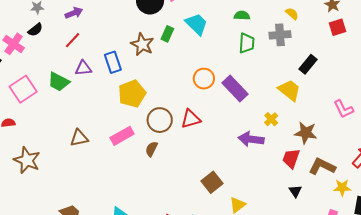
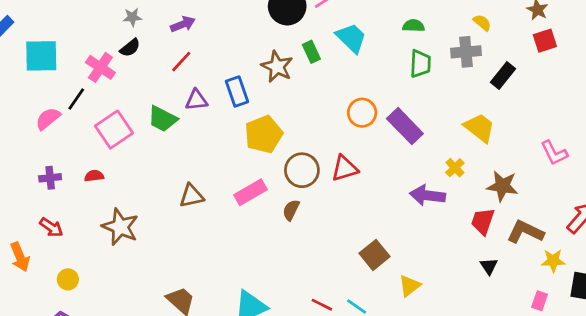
green rectangle: (167, 34) -> (311, 52), turned -49
black rectangle: (308, 64) -> (503, 76), moved

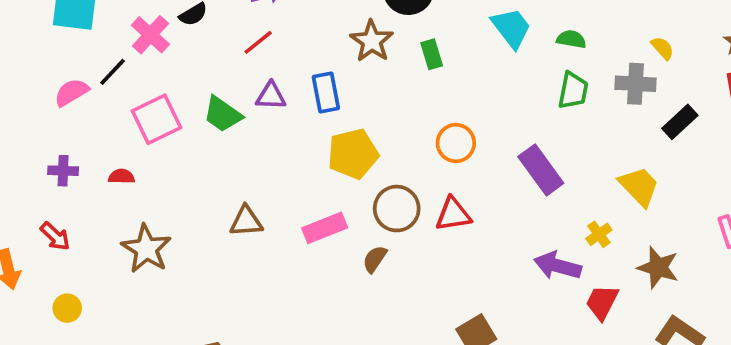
cyan trapezoid: (351, 38) -> (511, 28), moved
brown star: (277, 67) -> (372, 41), moved
orange circle: (362, 113) -> (456, 143), moved
red trapezoid: (483, 221) -> (602, 302), moved

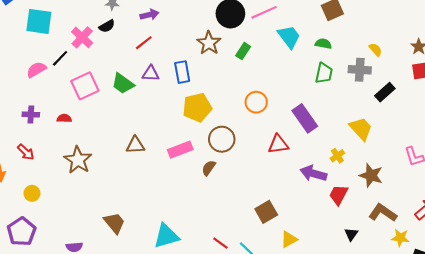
green rectangle: (432, 54) -> (243, 51), turned 49
red triangle: (453, 214) -> (278, 144), moved

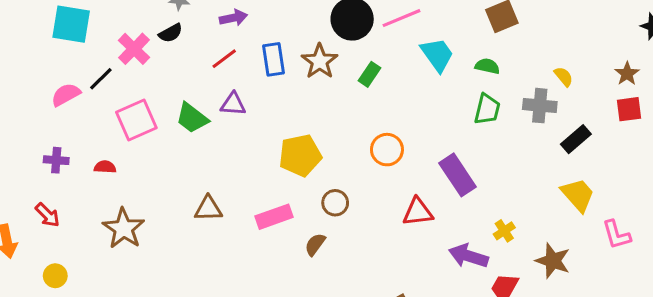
blue rectangle: (182, 72) -> (273, 59), moved
yellow trapezoid: (361, 129) -> (578, 195), moved
brown circle: (222, 139) -> (335, 203), size x0.7

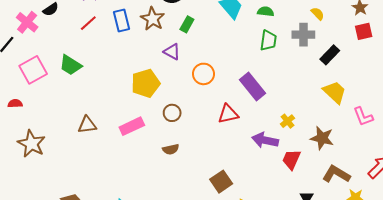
purple triangle: (233, 104) -> (172, 52), moved, turned 30
brown semicircle: (315, 244) -> (171, 149), moved, turned -133

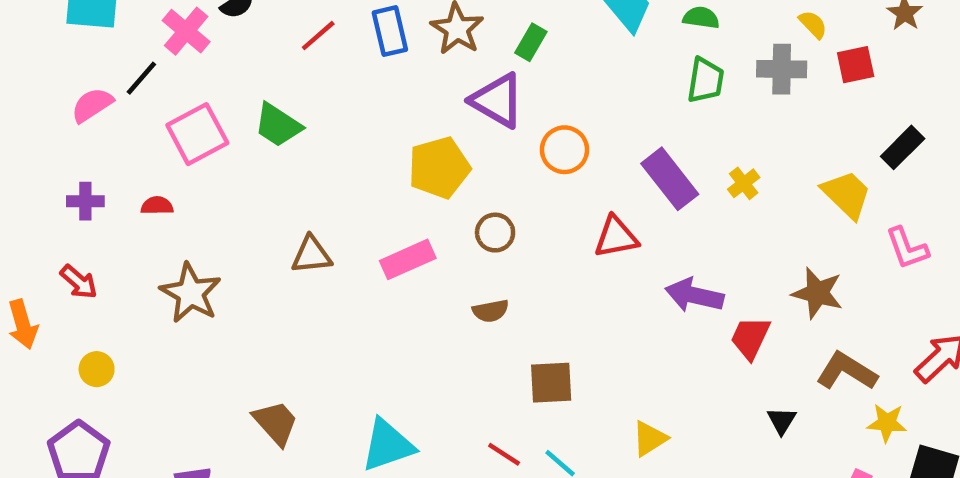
red square: (364, 31) -> (856, 65), moved
purple triangle: (172, 52) -> (497, 100), size x1.5
black rectangle: (330, 55) -> (903, 147), moved
yellow cross: (287, 121) -> (744, 183), moved
brown square: (221, 182) -> (551, 383), moved, turned 30

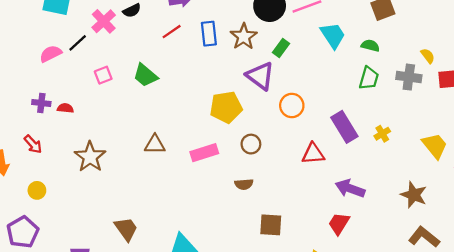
pink square: (197, 134) -> (103, 75), size x0.6
red semicircle: (157, 206) -> (65, 108), moved
red trapezoid: (750, 338) -> (339, 224), moved

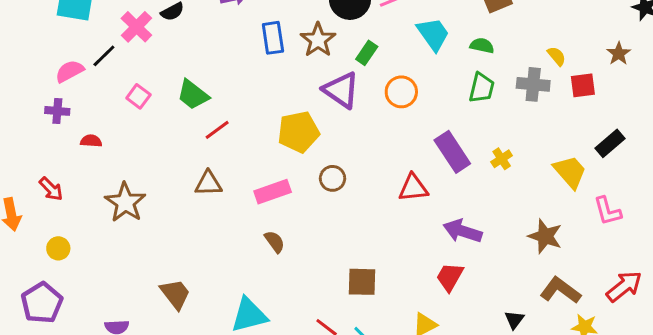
red line: (172, 32) -> (217, 130), moved
pink square: (103, 75) -> (138, 96), turned -30
purple cross: (41, 103) -> (57, 111), moved
orange circle: (292, 105) -> (401, 92), moved
brown semicircle: (244, 184) -> (275, 242), moved, turned -120

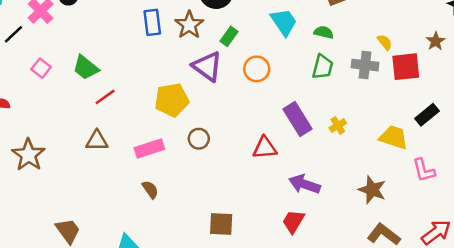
red square: (583, 85) -> (406, 67), size x1.4
yellow trapezoid: (570, 172) -> (394, 137), turned -32

